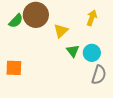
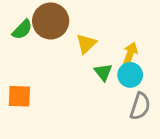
yellow arrow: (92, 18) -> (130, 54), moved

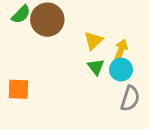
green semicircle: (22, 30) -> (21, 14), moved
yellow triangle: (86, 44) -> (93, 41), moved

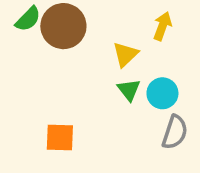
yellow arrow: (121, 50) -> (162, 26), moved
orange square: (18, 89) -> (60, 137), moved

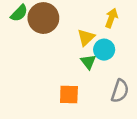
cyan circle: (162, 93) -> (104, 50), moved
orange square: (60, 137) -> (69, 95), moved

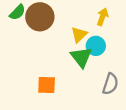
green triangle: (88, 62) -> (81, 57), size x1.5
orange square: (69, 95) -> (47, 85), moved

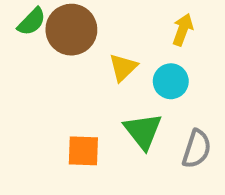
yellow triangle: (79, 35) -> (123, 67), moved
green triangle: (81, 57) -> (143, 131), moved

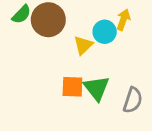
cyan circle: (171, 81) -> (105, 32), moved
orange square: (83, 151) -> (72, 87), moved

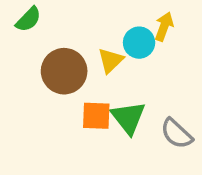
brown circle: (48, 20) -> (64, 71), moved
gray semicircle: (133, 100) -> (177, 134), turned 115

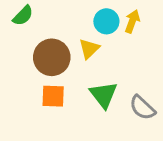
cyan circle: (139, 43) -> (106, 21), moved
orange square: (96, 116) -> (53, 96), moved

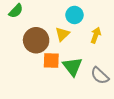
yellow arrow: (132, 21) -> (96, 35), moved
orange square: (53, 96) -> (51, 60), moved

